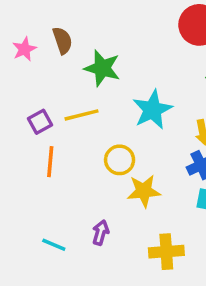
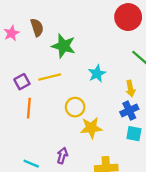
cyan star: (152, 110) -> (97, 74), size x0.7

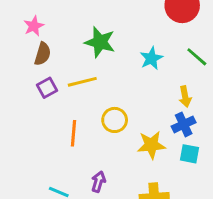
brown semicircle: (37, 27) -> (43, 54), moved, turned 36
cyan star: (97, 74) -> (151, 58), moved
orange line: (29, 108) -> (73, 133), moved
yellow star: (91, 128) -> (151, 145), moved

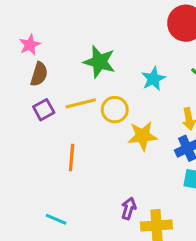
yellow circle: (115, 120) -> (115, 110), moved
yellow star: (151, 145) -> (143, 136), moved
purple arrow: (98, 182) -> (129, 208), moved

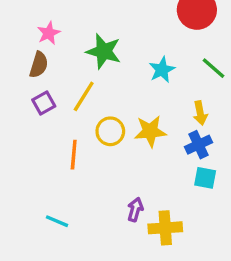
pink star: (30, 45) -> (49, 33), moved
yellow line: (81, 103) -> (84, 96), turned -44
yellow circle: (115, 110) -> (110, 131), moved

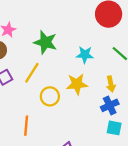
cyan star: (162, 70) -> (85, 55), turned 30
yellow star: (150, 131) -> (77, 84), moved
orange line: (74, 155) -> (26, 126), moved

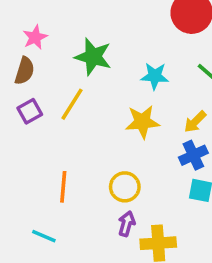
yellow arrow: (111, 84) -> (195, 122), turned 56
yellow circle: (50, 96) -> (125, 187), moved

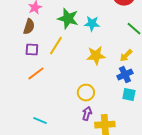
cyan star: (155, 76) -> (92, 24), moved
purple square: (30, 111) -> (32, 50), turned 32
orange line: (63, 187) -> (36, 74), moved, turned 48

